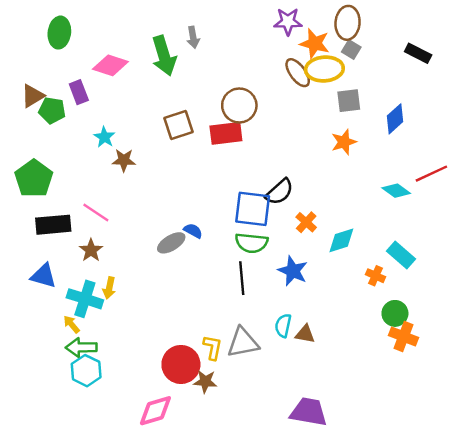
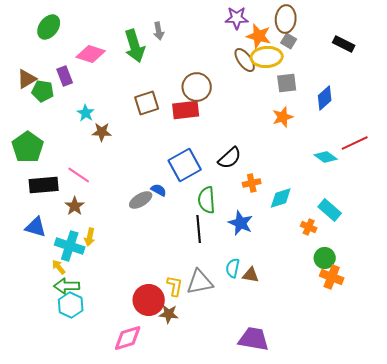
green ellipse: (59, 33) -> (49, 27), turned 30
blue square: (253, 209) -> (185, 165), moved, turned -36
orange cross: (306, 222) -> (252, 183), turned 36
green semicircle: (251, 243) -> (207, 200), turned 80

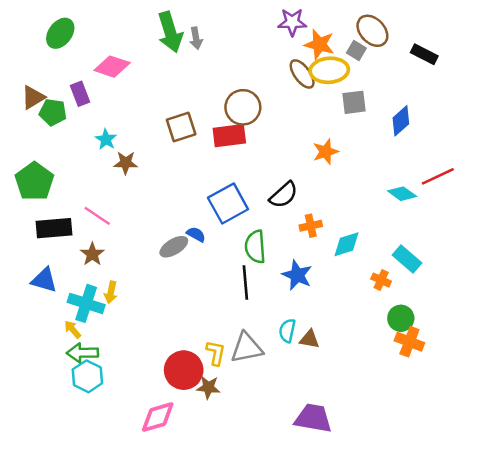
brown ellipse: (286, 19) -> (372, 31), moved, turned -48
green arrow: (135, 46) -> (170, 32), moved
orange star: (283, 117) -> (326, 152), moved

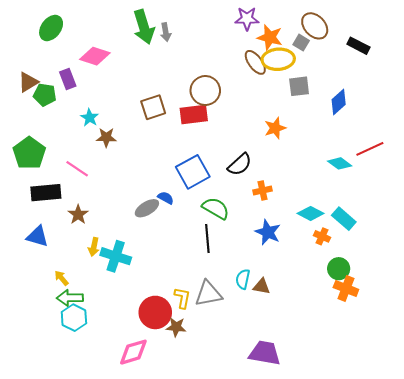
pink line: (97, 216) -> (77, 169), moved
cyan diamond: (347, 244) -> (311, 213), moved, turned 45
green semicircle: (255, 247) -> (216, 208), turned 124
blue star: (297, 275) -> (268, 232), moved
cyan cross: (86, 303) -> (116, 256), moved

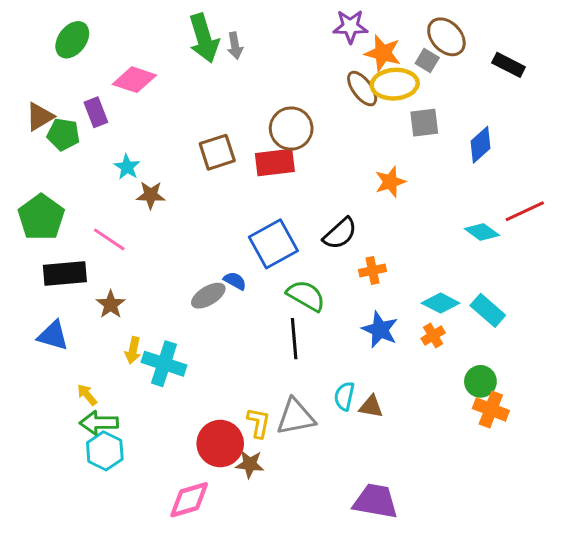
orange cross: (322, 236) -> (433, 336), moved, turned 35

